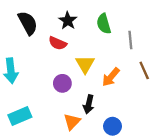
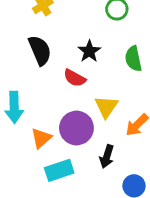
purple circle: (62, 83) -> (76, 128), size x1.5
cyan rectangle: (20, 116) -> (59, 170), moved
orange triangle: (72, 122) -> (41, 138), moved

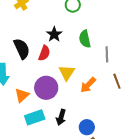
black semicircle: (40, 50) -> (22, 49), moved
red semicircle: (75, 78) -> (44, 53), turned -98
black arrow: (107, 156) -> (61, 117), moved

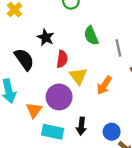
black star: (54, 34) -> (46, 37), moved
red semicircle: (44, 53) -> (62, 59), moved
cyan rectangle: (35, 117) -> (53, 132), turned 42

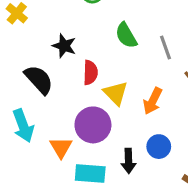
blue circle: (112, 132) -> (159, 147), moved

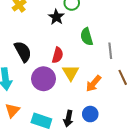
black star: (64, 46) -> (56, 17), moved
purple circle: (93, 125) -> (43, 79), moved
orange triangle: (61, 147) -> (12, 110), moved

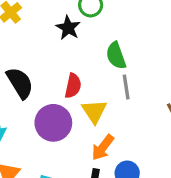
gray line: (110, 51) -> (126, 87), moved
orange arrow: (94, 83) -> (103, 147), moved

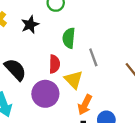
black star: (68, 28) -> (30, 25), moved, turned 30
green semicircle: (116, 56) -> (69, 38), moved, turned 36

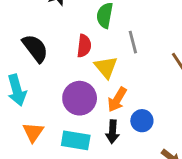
purple circle: (45, 94) -> (80, 98), moved

